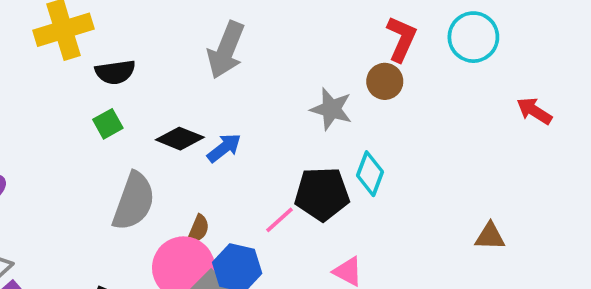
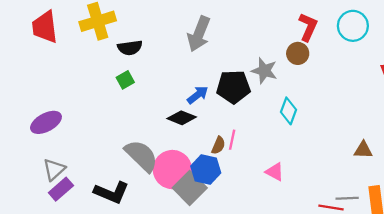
black diamond: (180, 139) -> (182, 118), moved
black pentagon: (322, 194) -> (233, 87), moved
gray semicircle: (134, 201) -> (141, 156), moved, turned -66
pink line: (280, 220) -> (232, 140), turned -36
brown semicircle: (198, 229) -> (218, 145), moved

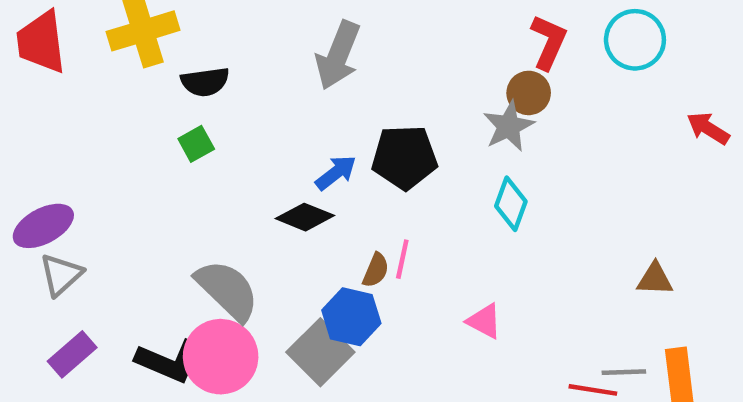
gray star: (264, 71) -> (509, 126), moved, turned 30
gray triangle: (54, 170) -> (61, 275), moved
pink circle: (172, 170) -> (221, 357), moved

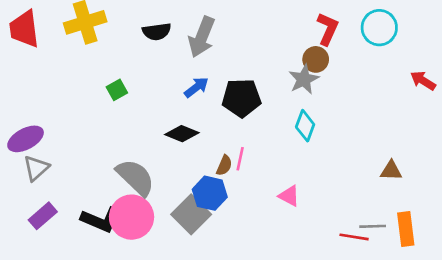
black semicircle: (205, 82) -> (157, 32), moved
blue arrow: (336, 173) -> (196, 87), moved

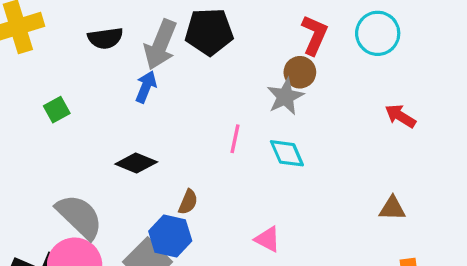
red arrow: (423, 81) -> (400, 116), moved
blue arrow: (196, 87) -> (146, 87), moved, turned -30
black pentagon: (241, 98) -> (209, 32), moved
cyan diamond: (305, 126) -> (287, 153), turned -44
pink line: (240, 159) -> (235, 139), moved

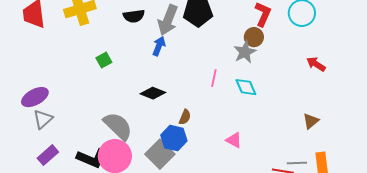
brown triangle: (392, 208) -> (311, 121), turned -42

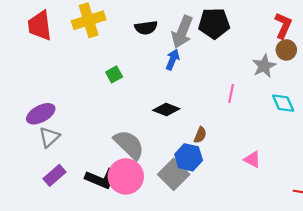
brown circle: (254, 37) -> (286, 50), moved
cyan diamond: (246, 87) -> (283, 103), moved

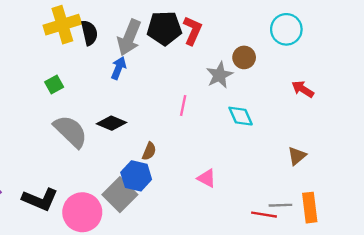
yellow cross: (89, 20) -> (62, 25), moved
red L-shape: (283, 26) -> (193, 30), moved
black semicircle: (146, 28) -> (89, 33), turned -95
gray semicircle: (129, 145) -> (71, 131), moved
pink circle: (126, 176) -> (82, 212), moved

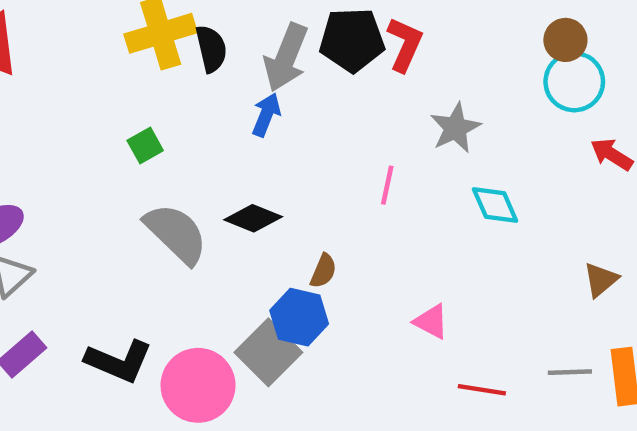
cyan circle: (286, 29) -> (574, 82), moved
brown circle: (244, 57) -> (565, 40), moved
red line: (264, 215) -> (482, 390), moved

